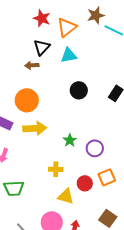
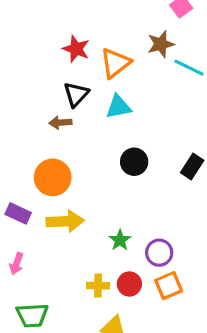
orange square: (107, 177) -> (169, 286), moved
red circle: (85, 183) -> (129, 284), moved

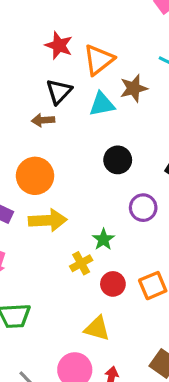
brown star: (161, 44) -> (134, 88), moved
purple circle: (159, 253) -> (143, 208), moved
yellow cross: (98, 286) -> (81, 263), moved, turned -30

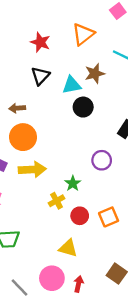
orange triangle: (99, 60) -> (83, 34), moved
brown arrow: (43, 120) -> (17, 108), moved
black circle: (118, 160) -> (83, 107), moved

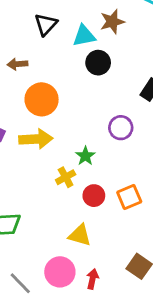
orange circle: (23, 137) -> (42, 99), moved

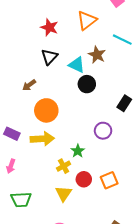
brown star: (112, 22) -> (97, 55), turned -30
cyan triangle: (84, 36) -> (77, 65), turned 36
brown arrow: (17, 64) -> (29, 85), turned -32
yellow triangle: (80, 235) -> (64, 193), moved, turned 48

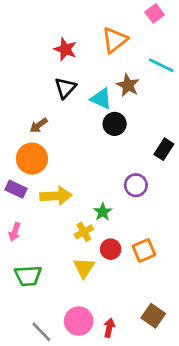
orange circle: (46, 110) -> (32, 159), moved

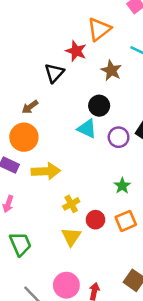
red star: (65, 49) -> (76, 51), moved
cyan triangle: (101, 99) -> (87, 129), moved
purple circle: (136, 185) -> (119, 137), moved
green star: (103, 212) -> (122, 186), moved
green trapezoid: (28, 276) -> (20, 244), turned -110

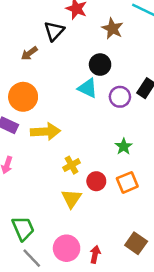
brown arrow: (30, 107) -> (29, 53), moved
green trapezoid: (20, 244) -> (23, 228), moved

